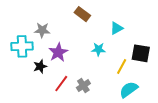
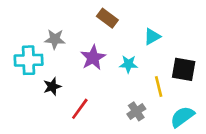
purple star: (58, 52) -> (93, 58), moved
yellow line: (122, 66) -> (159, 86), turned -42
gray cross: (83, 86) -> (136, 111), moved
cyan semicircle: (129, 90) -> (182, 117), moved

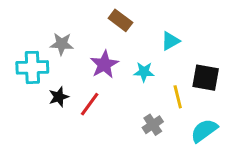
red line: (80, 109) -> (90, 104), moved

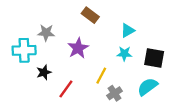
cyan star: (144, 72) -> (124, 54), moved
yellow line: (178, 97) -> (101, 76), moved, turned 42
red line: (90, 104) -> (66, 89), moved
cyan semicircle: (204, 131) -> (148, 87), moved

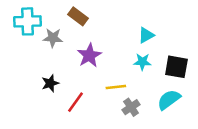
brown rectangle: (90, 15) -> (78, 16), moved
cyan cross: (24, 50) -> (28, 21), moved
yellow line: (101, 76) -> (116, 87), turned 56

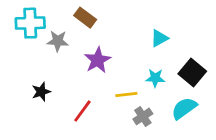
cyan star: (142, 62) -> (155, 78), moved
black square: (176, 67) -> (192, 73), turned 30
black star: (50, 83) -> (41, 92), moved

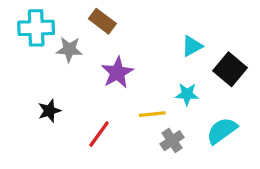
black square: (192, 73) -> (230, 69), moved

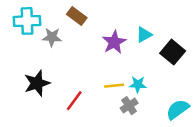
purple star: (117, 73) -> (114, 42), moved
cyan star: (187, 94) -> (138, 84), moved
black star: (49, 111) -> (37, 83), size x1.5
cyan semicircle: (222, 131) -> (178, 109), moved

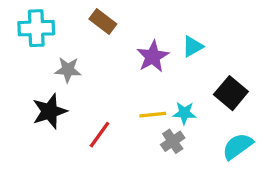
gray star: (52, 37) -> (68, 70), moved
black square: (173, 52) -> (231, 93), moved

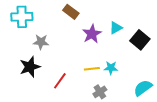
brown rectangle: (103, 22) -> (71, 12), moved
black square: (231, 93) -> (140, 40), moved
gray cross: (173, 141) -> (100, 92), moved

